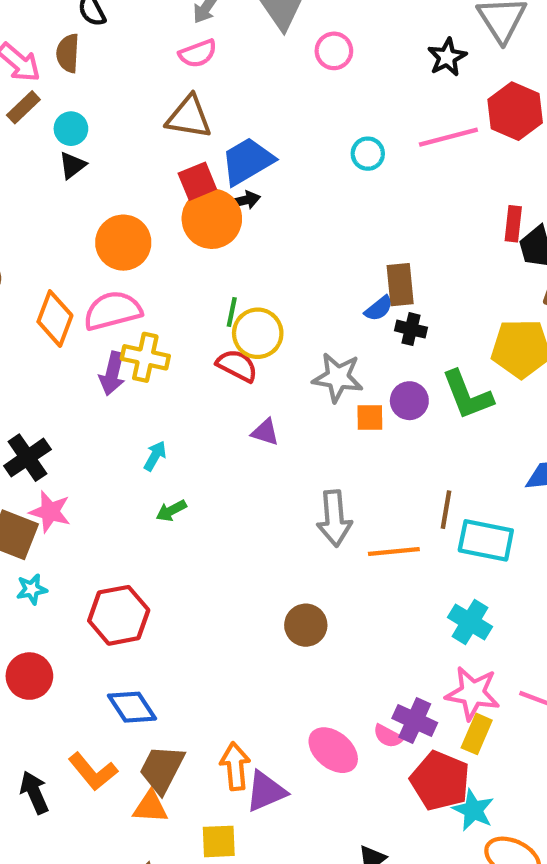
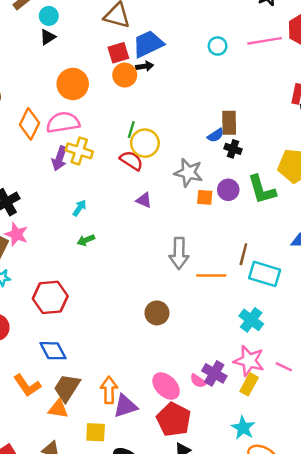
orange circle: (212, 219) -> (125, 75), size x0.7
red pentagon: (440, 781) -> (174, 419), moved

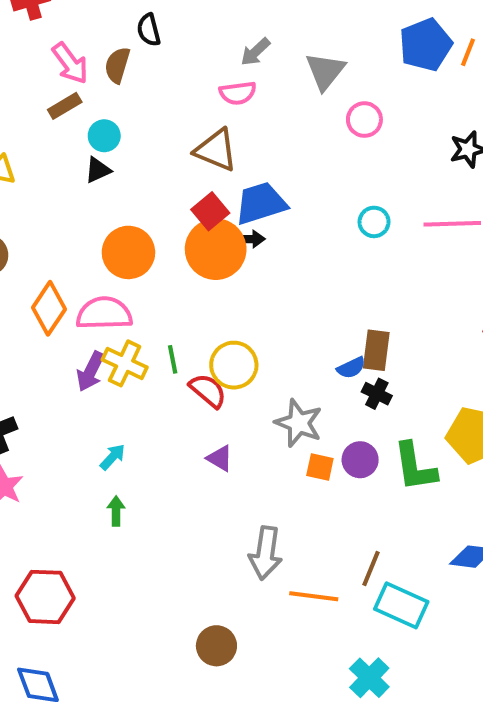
red square: (118, 53) -> (210, 211), turned -30
orange circle: (125, 75) -> (216, 249), size x1.5
green line: (131, 130) -> (173, 359), moved, turned -35
green arrow: (86, 240) -> (116, 511), turned 105

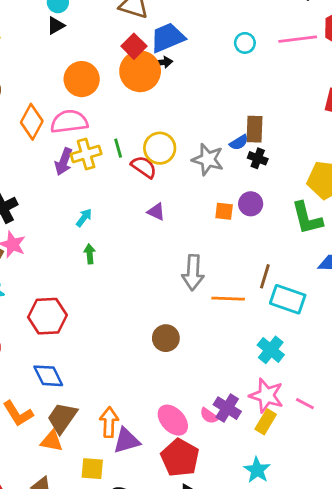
yellow cross: (125, 363) -> (86, 154), turned -36
gray star: (299, 423) -> (208, 159), moved
green L-shape: (415, 467) -> (307, 218), moved

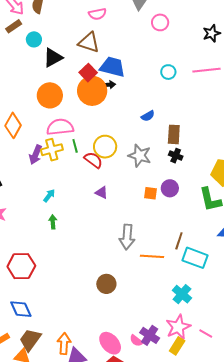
black triangle: (56, 26) -> (53, 58), moved, size x1.5
blue trapezoid: (168, 38) -> (113, 67), turned 36
pink semicircle: (69, 122) -> (60, 127), moved
blue semicircle: (239, 142) -> (148, 116), moved
pink star: (266, 395) -> (178, 327), turned 30

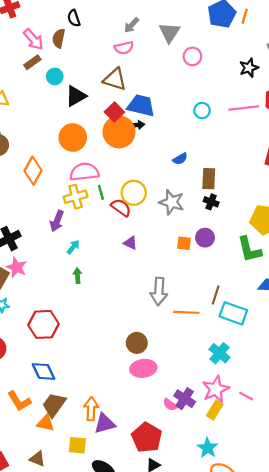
purple arrow: (35, 155) -> (57, 221), moved
pink ellipse: (110, 343) -> (143, 368), moved, turned -55

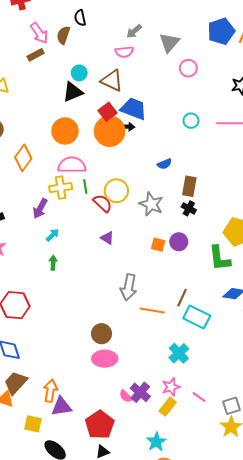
cyan circle: (55, 76) -> (79, 73), moved
pink star: (216, 389) -> (171, 387), size x0.7

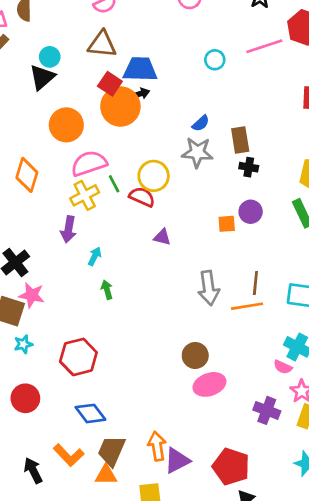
cyan circle: (79, 73) -> (50, 57), moved
black triangle: (73, 92) -> (42, 77), moved
gray star: (151, 204) -> (197, 152), moved
brown line: (182, 298) -> (255, 283), moved
pink semicircle: (126, 396) -> (283, 367), moved

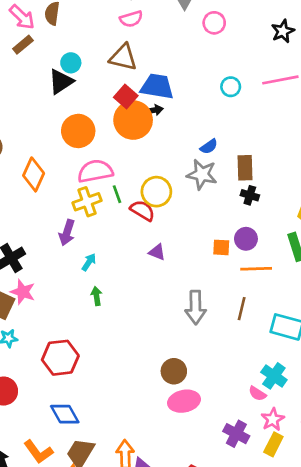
orange line: (247, 306) -> (256, 269), moved

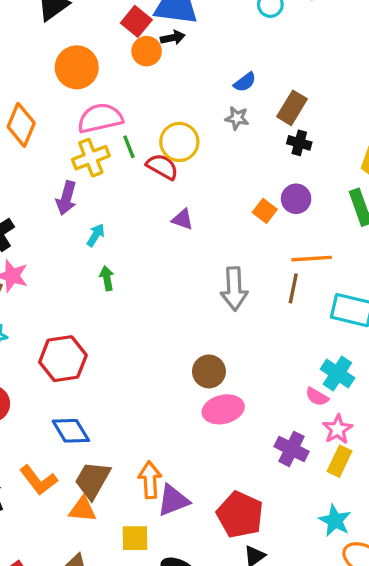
orange circle: (133, 120) -> (147, 51), size x0.6
brown rectangle: (245, 168) -> (292, 108), turned 35
gray star: (202, 174) -> (237, 118), size x0.6
orange square: (221, 247) -> (265, 211), turned 36
orange line: (256, 269) -> (312, 259), moved

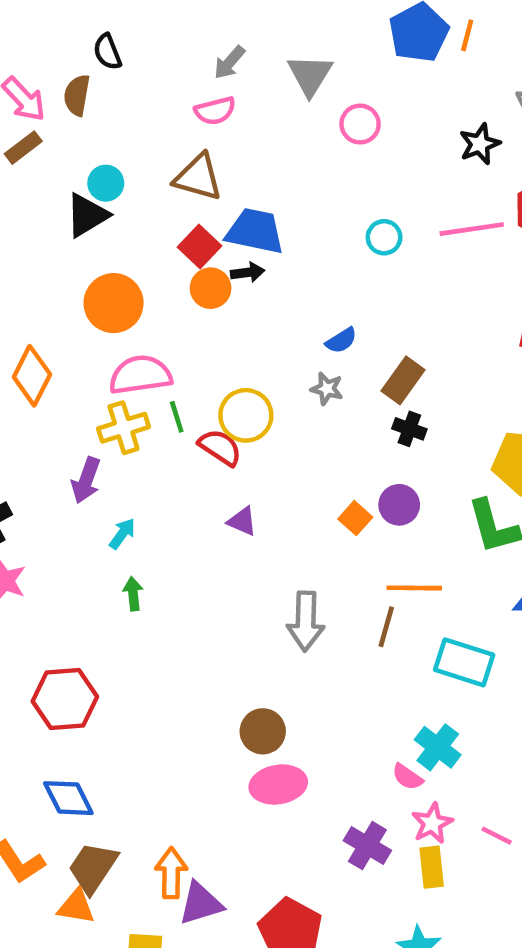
yellow rectangle: (340, 461) -> (432, 867), turned -36

